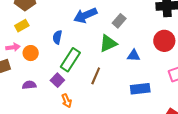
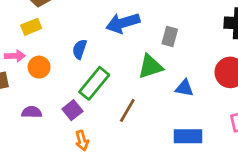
gray rectangle: (119, 21) -> (170, 36), turned -32

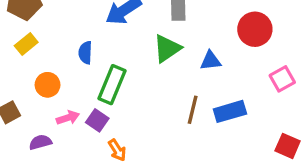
pink arrow: (15, 56) -> (68, 118), moved
brown line: (127, 110) -> (193, 110), moved
purple semicircle: (32, 112) -> (40, 142), moved

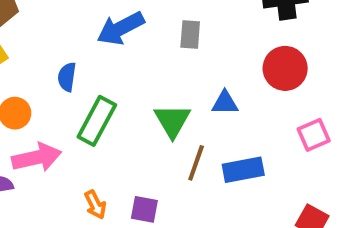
green triangle: (167, 49) -> (172, 121), moved, turned -32
pink arrow: (68, 118) -> (37, 157), size x1.6
purple square: (97, 120) -> (144, 209), moved, turned -30

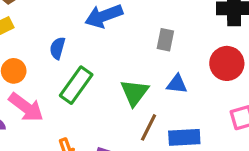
gray rectangle: (190, 34) -> (165, 40), moved
pink arrow: (37, 157) -> (26, 107), turned 42

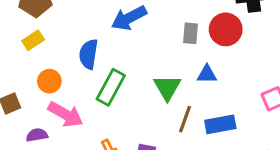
blue semicircle: (57, 48) -> (89, 54), size x1.4
red circle: (227, 63) -> (226, 29), moved

